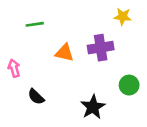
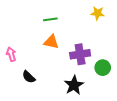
green line: (35, 24) -> (50, 19), moved
purple cross: (101, 48) -> (80, 54), moved

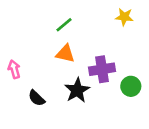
green line: (50, 19) -> (64, 25), turned -32
black star: (74, 85) -> (77, 90), moved

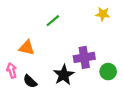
orange triangle: (65, 54) -> (27, 48), moved
pink arrow: (14, 69) -> (12, 70), moved

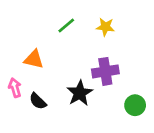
yellow star: (103, 14) -> (105, 27), moved
green circle: (108, 72) -> (135, 105), moved

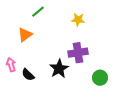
green line: (66, 26) -> (38, 12), moved
orange triangle: (34, 59) -> (25, 35), moved, turned -49

